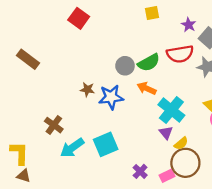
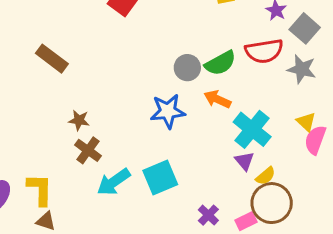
brown star: (87, 89) -> (79, 120), moved

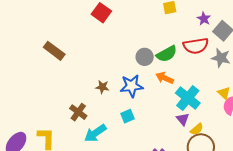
brown star: (79, 120) -> (102, 87), moved
cyan square: (160, 177) -> (128, 116), moved, size x0.6

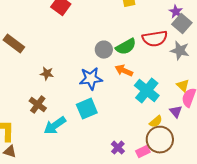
purple star: (204, 19) -> (176, 12), moved
brown star: (102, 87) -> (47, 74), moved
cyan square: (128, 116) -> (87, 109), size x1.5
purple triangle: (183, 119) -> (176, 112), moved

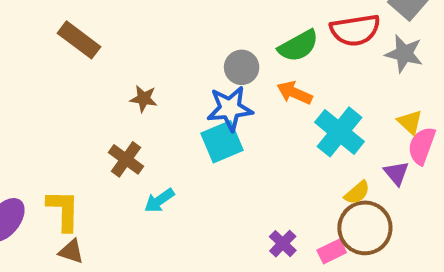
gray circle: (104, 50) -> (242, 67), moved
cyan square: (87, 109) -> (222, 142), moved
cyan arrow: (55, 126) -> (159, 201), size x0.7

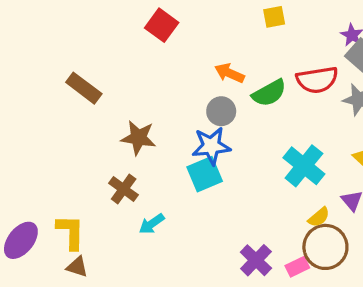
orange arrow: (294, 93) -> (229, 73), moved
brown star: (144, 99) -> (138, 138), size x1.5
purple cross: (283, 244) -> (256, 260), size x1.4

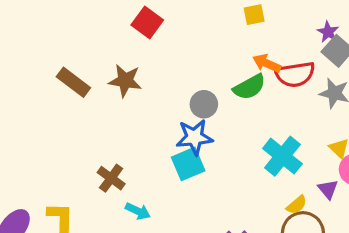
orange arrow: (229, 73) -> (267, 63), moved
brown star: (138, 138) -> (125, 81), moved
cyan arrow: (152, 224) -> (138, 211), turned -120

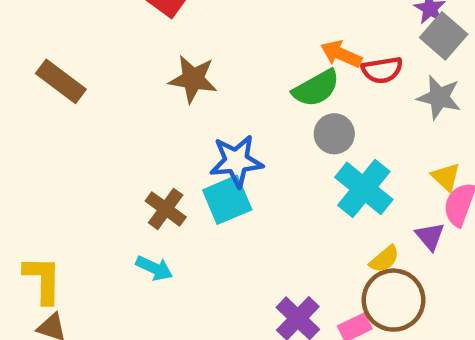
red semicircle: (295, 74) -> (382, 70), size x0.7
brown star: (125, 81) -> (193, 79), moved
gray circle: (204, 104) -> (334, 134), moved
brown cross: (111, 178) -> (166, 209), moved

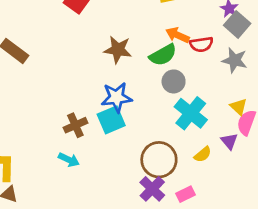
brown star: (193, 79) -> (118, 50), moved
brown cross: (166, 209) -> (75, 125), turned 30
brown circle: (393, 300) -> (159, 160), moved

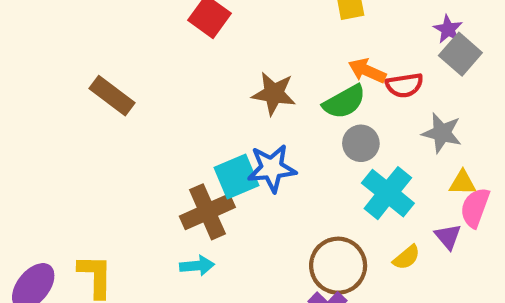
gray star: (235, 60) -> (442, 133), moved
yellow triangle: (239, 107) -> (463, 183), turned -42
cyan square: (111, 120) -> (236, 176), moved
brown cross: (75, 125) -> (207, 212), size x1.4
cyan arrow: (69, 160) -> (197, 266), turned -30

